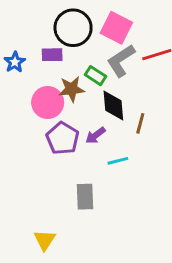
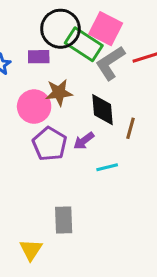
green rectangle: (95, 76) -> (84, 44), moved, size x1.6
gray rectangle: (85, 197) -> (64, 220), moved

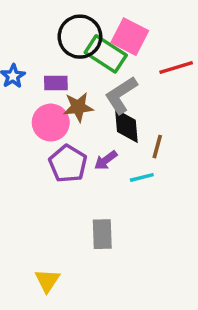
purple rectangle: (39, 57) -> (56, 83), moved
gray L-shape: (110, 63) -> (121, 95), moved
cyan line: (107, 167) -> (142, 177), moved
gray rectangle: (64, 220) -> (102, 234), moved

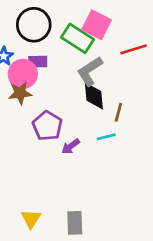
black circle: (80, 37) -> (34, 25), moved
brown star: (78, 107) -> (20, 93), moved
pink circle: (51, 123) -> (23, 74), moved
purple arrow: (106, 160) -> (71, 146), moved
gray rectangle: (102, 234) -> (75, 223), moved

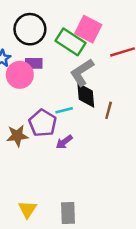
brown star: (20, 93) -> (17, 136), moved
cyan line: (106, 137) -> (64, 110), moved

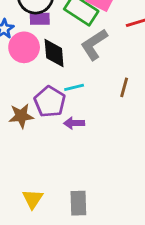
purple rectangle: (34, 63) -> (40, 19), moved
black diamond: (86, 95) -> (54, 53), moved
purple arrow: (64, 142) -> (74, 123), turned 36

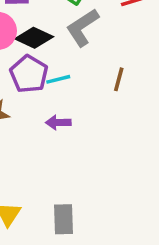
black diamond: (54, 53) -> (34, 38), turned -60
purple pentagon: (50, 102) -> (29, 74), moved

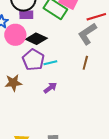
gray L-shape: (82, 27) -> (87, 34), moved
purple arrow: (58, 122) -> (50, 88), turned 144

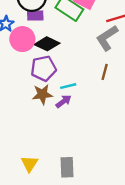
purple pentagon: (33, 60) -> (44, 68), turned 30
cyan line: (50, 63) -> (68, 86), moved
brown star: (13, 83) -> (42, 94), moved

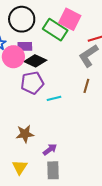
purple rectangle: (35, 16) -> (25, 46), moved
brown star: (42, 94) -> (25, 134), moved
purple arrow: (64, 101) -> (50, 149), moved

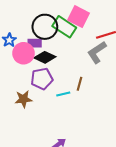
black circle: (22, 19) -> (45, 27), moved
brown line: (86, 86) -> (79, 84), moved
brown star: (25, 134) -> (23, 99), moved

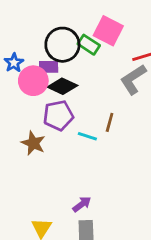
green rectangle: (64, 27) -> (89, 45), size x0.7
cyan line: (63, 94) -> (87, 136), turned 32
brown star: (23, 99) -> (33, 143), turned 30

